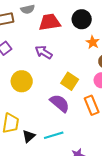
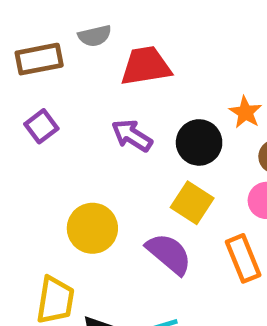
black circle: (82, 19) -> (199, 142), moved
yellow circle: (22, 81) -> (92, 228), moved

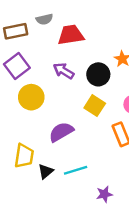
purple square: (41, 126) -> (17, 66), size x1.5
yellow circle: (92, 228) -> (31, 97), moved
purple semicircle: (169, 254) -> (61, 132), moved, turned -70

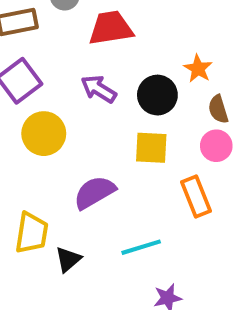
yellow square: (95, 106) -> (151, 148), turned -30
cyan line: (76, 170) -> (141, 247), moved

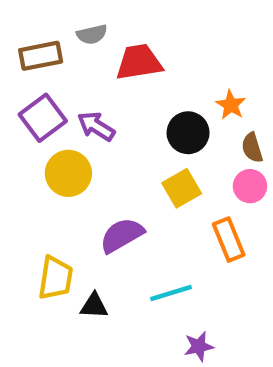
purple arrow: (99, 89) -> (96, 126), moved
yellow square: (151, 148) -> (182, 188), turned -33
black triangle: (68, 259) -> (94, 306), turned 44

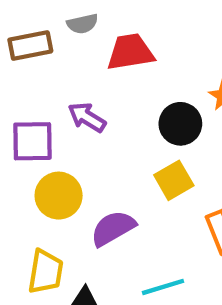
purple square: (43, 118) -> (32, 141), moved, turned 36
yellow circle: (68, 173) -> (59, 196), moved

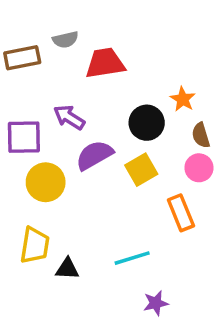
purple semicircle: (113, 228) -> (94, 155), moved

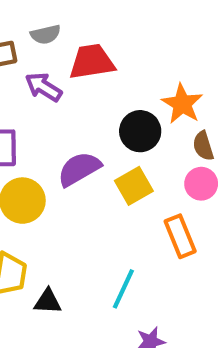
orange star: (183, 99) -> (182, 104), size x1.4
purple arrow: (69, 117) -> (43, 87), moved
cyan line: (132, 258) -> (123, 289), turned -48

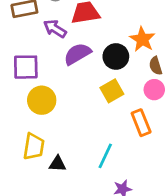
purple semicircle: (79, 169) -> (77, 54), moved

